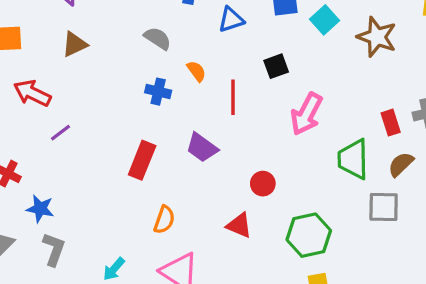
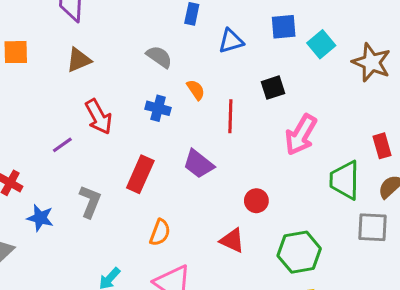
red arrow: (32, 93) -> (99, 117), moved, turned -147
gray L-shape: (54, 249) -> (90, 201), moved

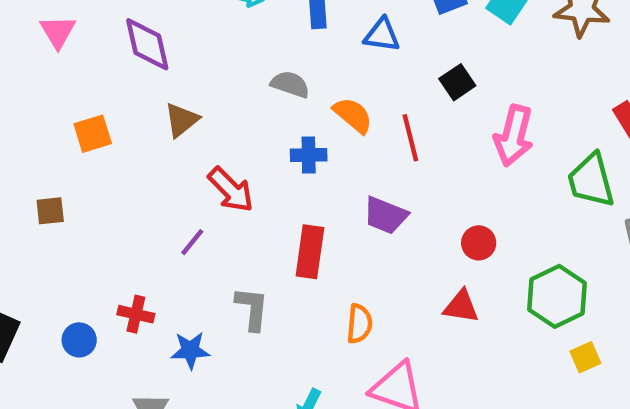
blue triangle: (231, 41) -> (382, 35), turned 40
orange semicircle: (196, 90) -> (353, 115), size x1.4

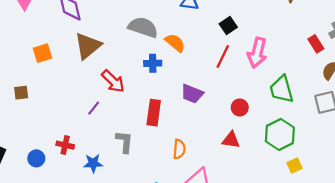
gray semicircle: (290, 84) -> (143, 27), size x1.5
brown triangle: (182, 120) -> (88, 46), size x1.5
red line: (410, 138) -> (223, 57), moved, turned 40
green trapezoid: (591, 180) -> (282, 89), moved

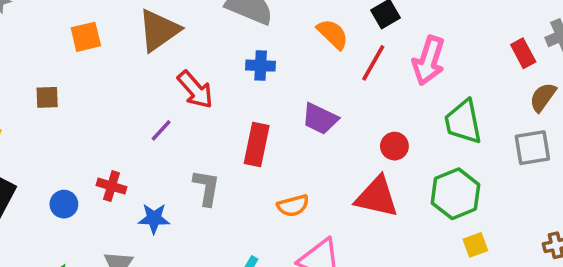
orange semicircle: (175, 43) -> (333, 34), moved
red triangle: (231, 140) -> (377, 197), size x1.5
orange semicircle: (179, 149) -> (293, 206), turned 66

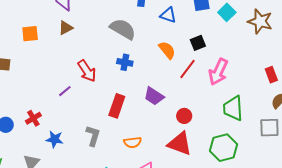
brown triangle: (159, 30) -> (66, 28), moved, size x0.6
red circle: (394, 146) -> (184, 116), moved
red cross: (112, 186) -> (33, 118), turned 35
gray L-shape: (206, 188) -> (93, 136), moved

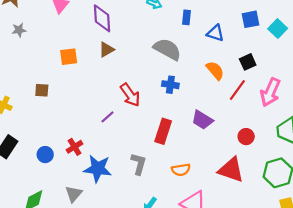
red circle: (184, 116) -> (246, 137), moved
blue star: (55, 139) -> (98, 169), size x1.5

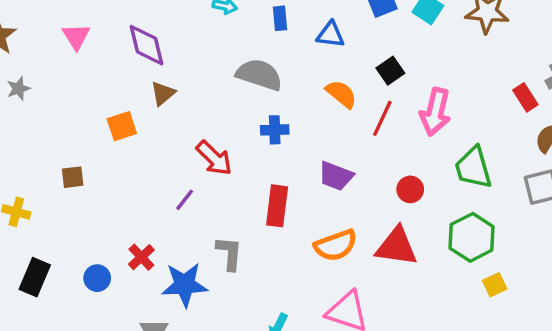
orange square: (69, 57) -> (122, 126), moved
gray L-shape: (139, 164) -> (229, 253), moved
orange semicircle: (181, 170) -> (336, 245), moved, size x1.4

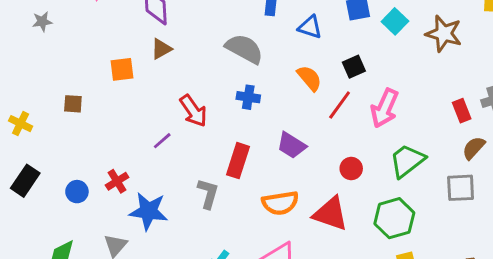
green trapezoid: (473, 168) -> (407, 161), turned 57
gray L-shape: (229, 253) -> (208, 193), moved

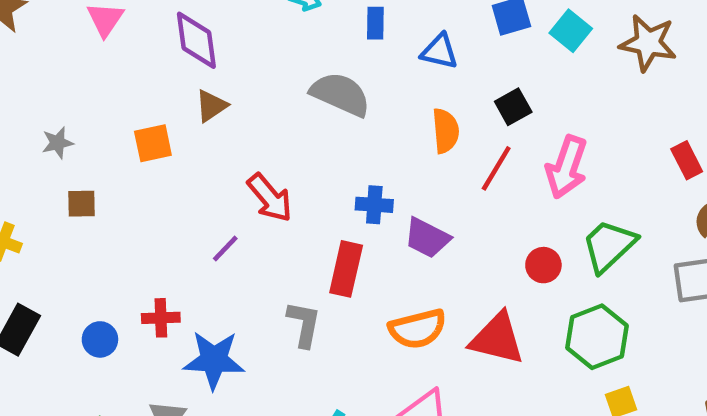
gray star: (42, 22) -> (58, 143), moved
orange semicircle: (309, 78) -> (446, 131), turned 40
blue cross: (248, 97) -> (374, 205), moved
red circle: (351, 169) -> (543, 265), moved
red cross: (117, 181) -> (161, 318), turned 35

